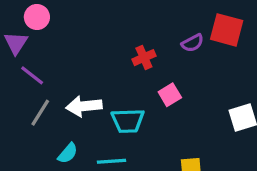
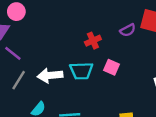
pink square: (170, 95) -> (111, 67), turned -35
cyan trapezoid: (128, 121) -> (81, 71), moved

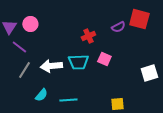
pink circle: (16, 12) -> (30, 24), moved

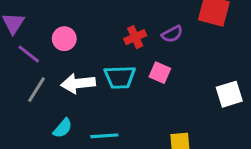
pink circle: (30, 24) -> (64, 39), moved
purple semicircle: (118, 27) -> (172, 34), moved

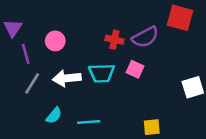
purple semicircle: (172, 34) -> (145, 37), size x1.5
red cross: (135, 37) -> (114, 40), turned 36
purple line: (29, 54) -> (26, 54), turned 36

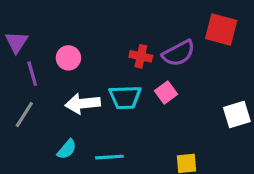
pink square: (135, 69) -> (166, 93), turned 30
gray line: (32, 83) -> (24, 115), moved

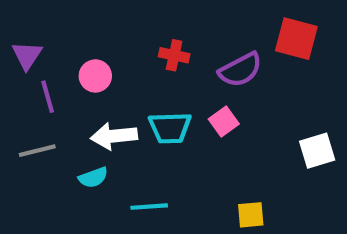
red cross: (141, 56) -> (174, 55), moved
gray line: (24, 115) -> (37, 151), turned 44
cyan semicircle: (67, 149) -> (93, 178), moved, turned 30

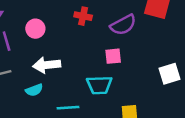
pink square: (224, 122) -> (113, 56), turned 30
cyan trapezoid: (170, 128) -> (99, 85), moved

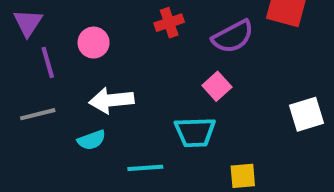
red cross: (83, 16) -> (169, 23), turned -30
pink square: (113, 56) -> (217, 86), turned -36

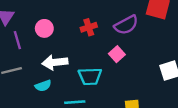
red cross: (169, 23) -> (89, 27), moved
cyan trapezoid: (195, 132) -> (90, 76), moved

